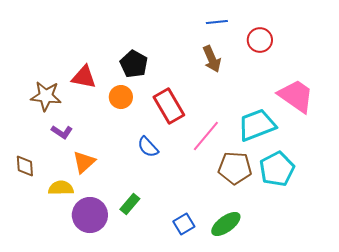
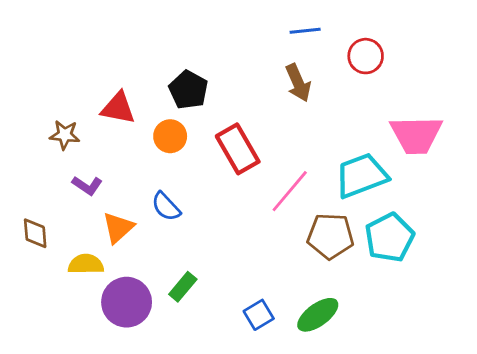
brown star: (46, 96) -> (65, 135), size x0.7
pink trapezoid: (296, 96) -> (416, 135), turned 144
blue semicircle: (148, 147) -> (166, 207), moved

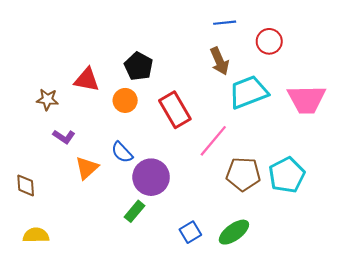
cyan trapezoid: (361, 176) -> (248, 92), moved
brown diamond: (35, 233) -> (26, 185), moved
yellow semicircle: (86, 264) -> (36, 235), moved
purple circle: (127, 302) -> (151, 177), moved

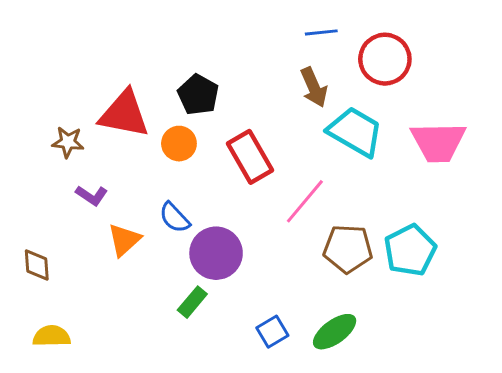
red circle: (269, 41) -> (385, 59), size x1.4
red triangle: (87, 80) -> (124, 114), size x1.4
cyan trapezoid: (248, 92) -> (355, 132), turned 51

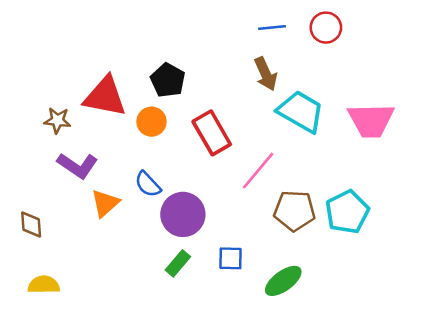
red circle: (385, 59) -> (326, 28), moved, size x0.7
purple L-shape: (92, 195) -> (78, 166), size x1.5
green rectangle: (192, 302) -> (178, 263), moved
blue square: (272, 332) -> (231, 258), moved, turned 32

